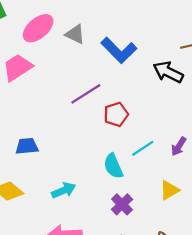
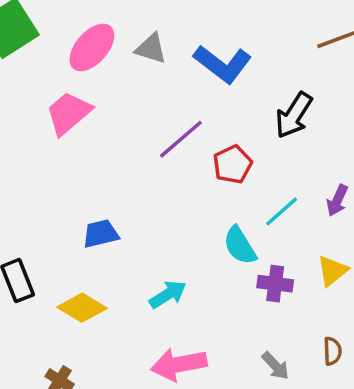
black arrow: (168, 72) -> (294, 115), moved, turned -76
purple cross: (122, 204) -> (275, 284), moved, turned -30

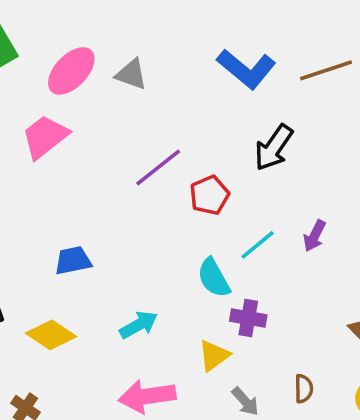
blue L-shape: (223, 64) -> (246, 69), moved
yellow triangle: (332, 271) -> (214, 356), moved

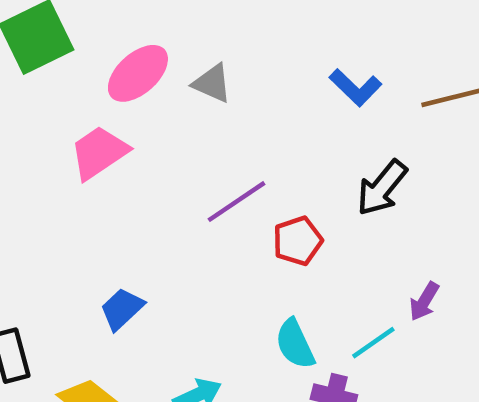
blue L-shape: (246, 69) -> (355, 88), size x0.7
cyan line: (258, 245) -> (373, 343), moved
blue trapezoid: (73, 261) -> (122, 309), turned -36

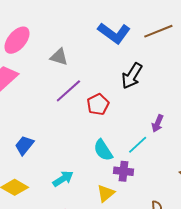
gray triangle: (212, 83) -> (59, 57), moved
blue L-shape: (355, 88) -> (114, 33), size x1.4

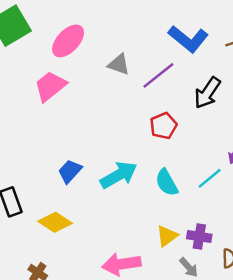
purple line: (68, 91) -> (158, 75), moved
purple cross: (124, 171) -> (199, 236), moved
cyan arrow: (63, 179) -> (119, 175), moved, size x1.4

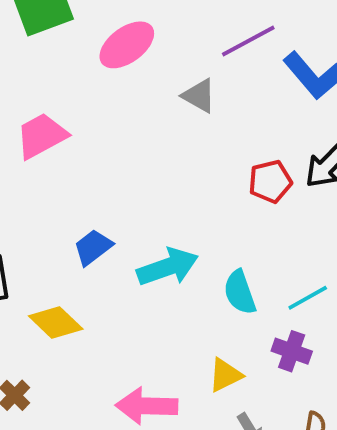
purple line: (158, 75) -> (248, 41), moved
pink trapezoid: (50, 86) -> (41, 136), moved
red pentagon: (163, 126) -> (270, 181), moved
purple cross: (199, 236) -> (292, 351), moved

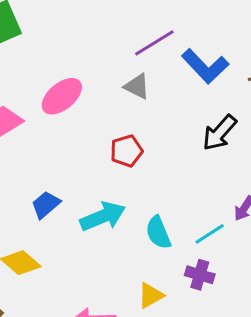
pink ellipse: (127, 45) -> (62, 96), moved
gray triangle: (199, 96) -> (137, 86), moved
red pentagon: (270, 181) -> (127, 151), moved

